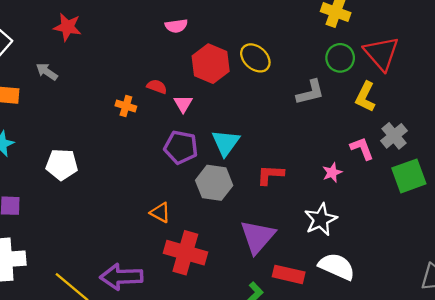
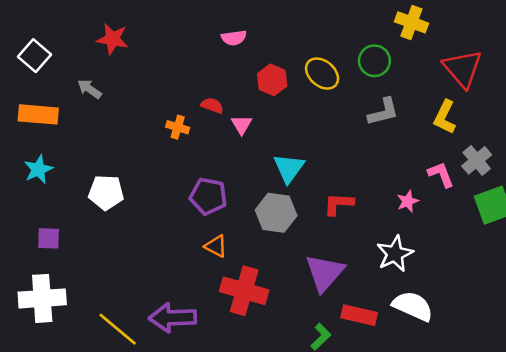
green circle: (340, 58) -> (374, 61), moved
red hexagon: (211, 64) -> (272, 80), size x0.7
purple pentagon: (181, 147) -> (208, 196), moved

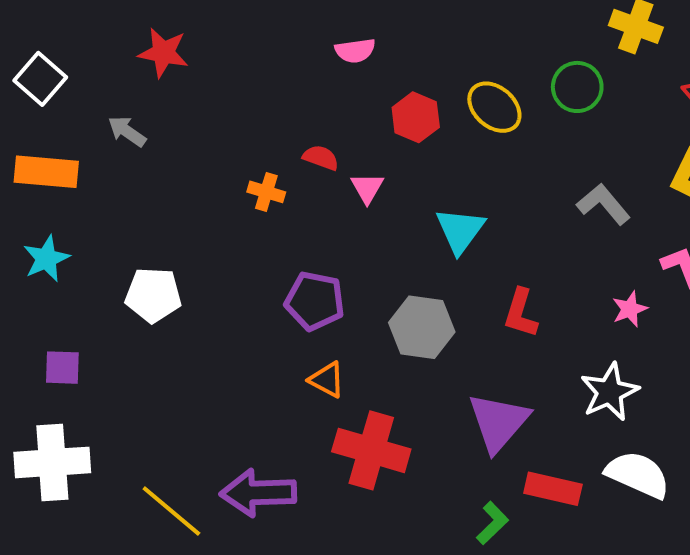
gray L-shape: (383, 112) -> (603, 204), moved, turned -116
cyan triangle: (289, 168) -> (460, 230), moved
red L-shape: (339, 204) -> (521, 313), turned -76

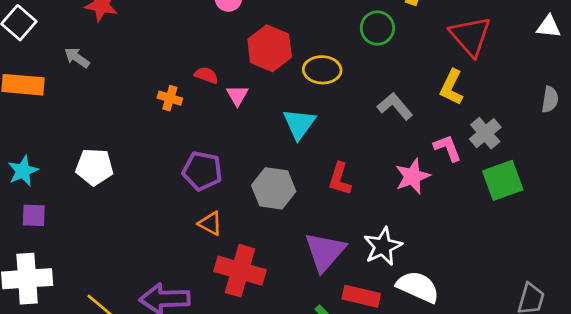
yellow ellipse: (494, 107) -> (322, 70), moved, turned -39
red hexagon: (416, 117) -> (270, 48), size x1.4
cyan star: (46, 259) -> (23, 171), moved
pink star: (630, 309) -> (412, 176), size x1.5
white star: (610, 392) -> (383, 246), moved

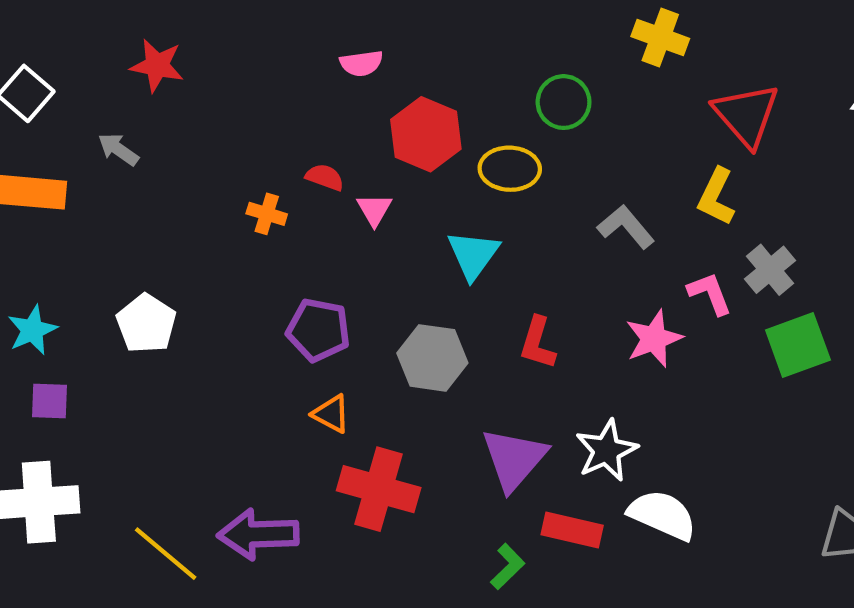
green circle: (377, 28) -> (564, 102), moved
white pentagon: (94, 167) -> (146, 324), turned 30

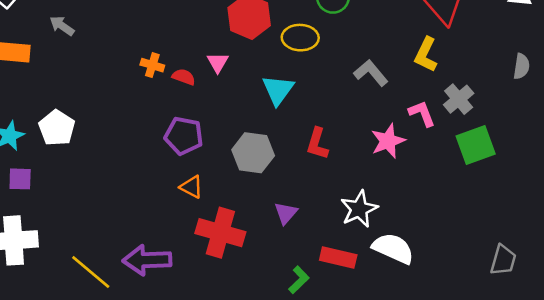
red semicircle: (325, 177) -> (184, 77), moved
white pentagon: (146, 324) -> (57, 128), moved
purple triangle: (514, 459) -> (286, 213), moved, size x0.6

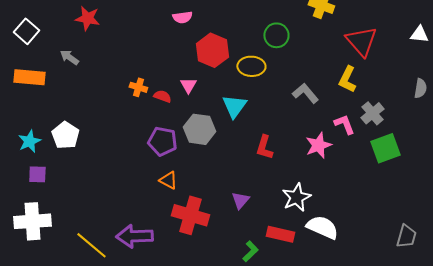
gray hexagon: (253, 153) -> (199, 129), moved

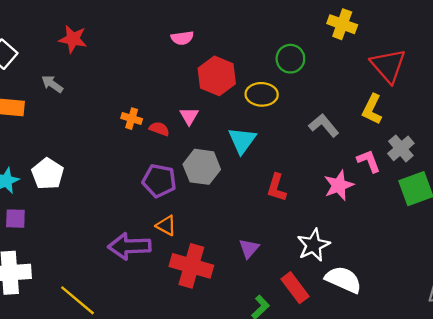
red rectangle: (280, 234) -> (295, 288), turned 40
purple arrow: (134, 236) -> (129, 246), moved

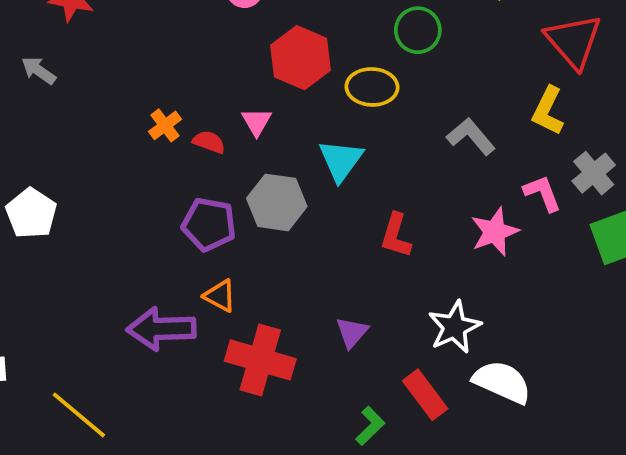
orange cross: (132, 119) -> (165, 125), turned 36

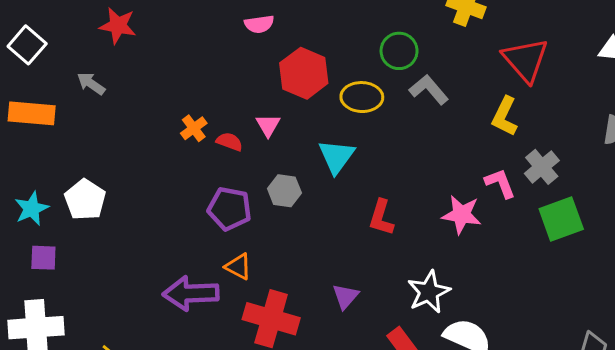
gray L-shape: (471, 136) -> (429, 90), moved
gray hexagon: (277, 202) -> (284, 191), size x0.7
pink star: (495, 232) -> (462, 215), turned 30

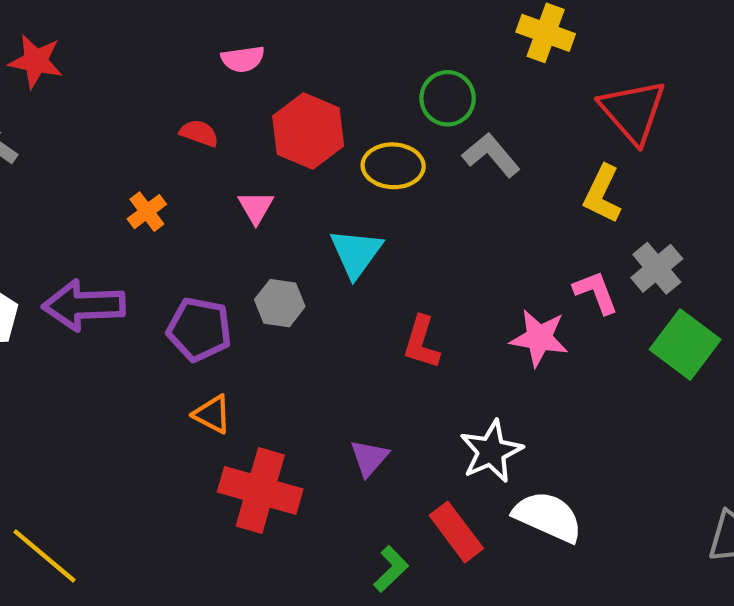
red semicircle: (229, 142) -> (199, 133), moved
green square: (561, 219) -> (685, 345), turned -33
purple arrow: (191, 293) -> (84, 305), moved

